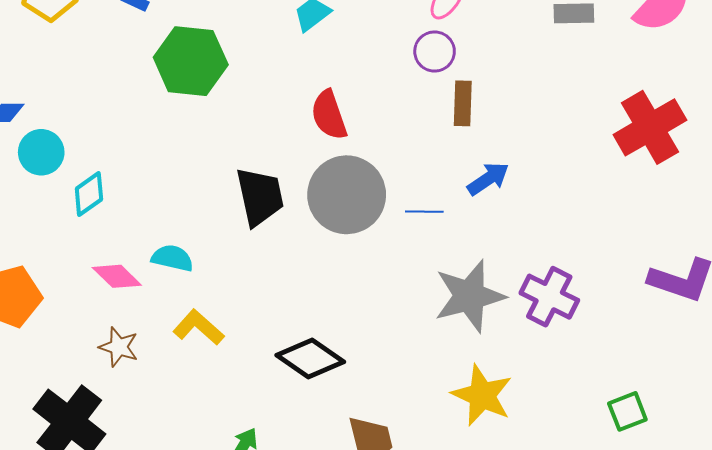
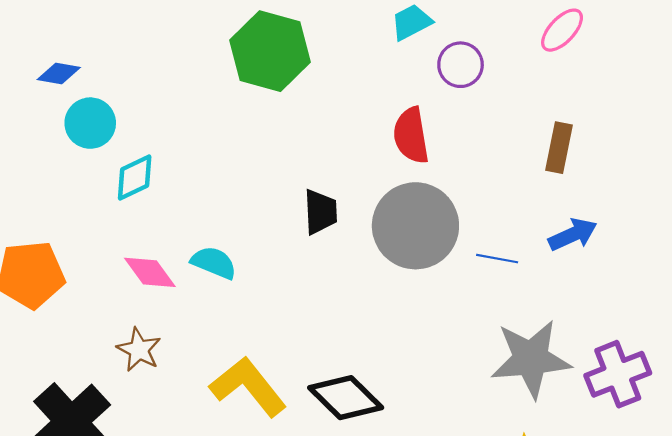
purple circle: (435, 51) -> (461, 65), moved
black trapezoid: (260, 197) -> (321, 212), size x0.7
purple cross: (549, 297) -> (618, 374), turned 32
yellow L-shape: (198, 327) -> (248, 387), moved, size x1.4

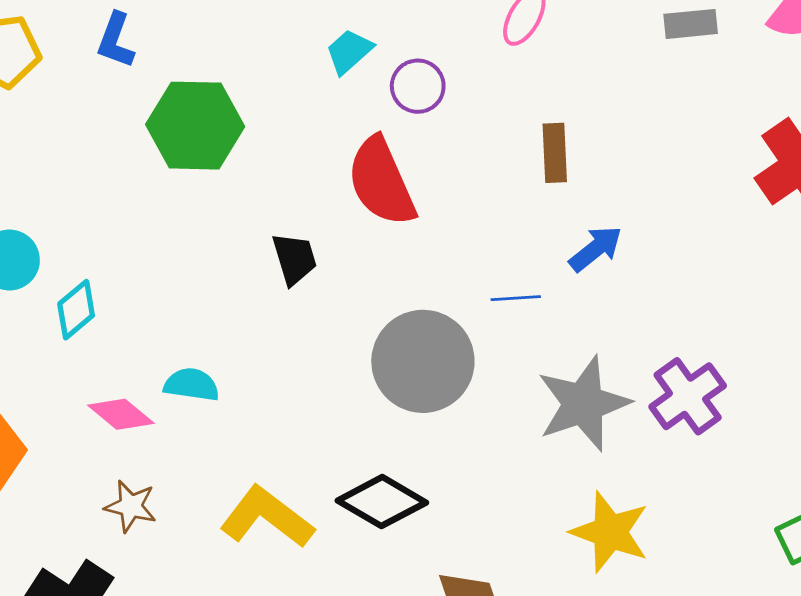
red semicircle: (411, 135) -> (381, 182), size x1.4
black trapezoid: (321, 212) -> (294, 259), moved
gray circle: (415, 226) -> (423, 361), moved

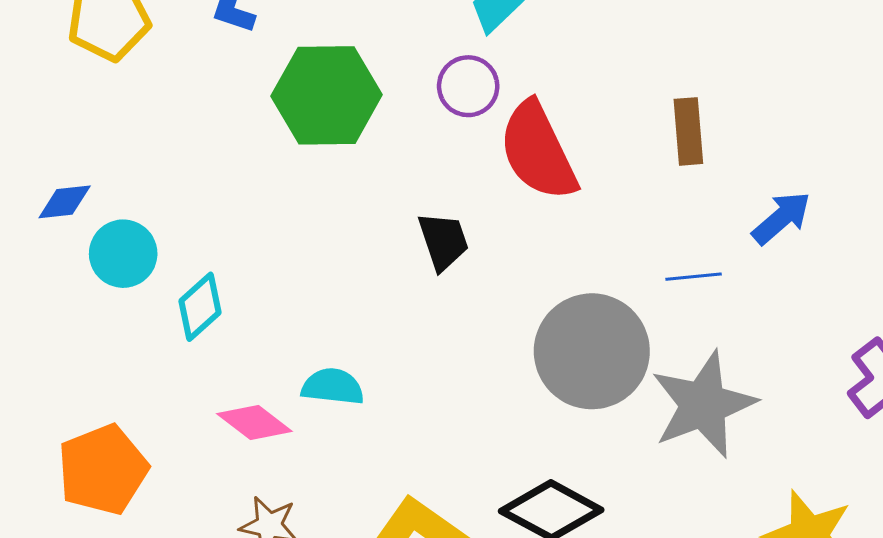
purple circle: (418, 86) -> (468, 86), moved
brown rectangle: (555, 153) -> (688, 131), moved
gray star: (583, 404) -> (703, 405), moved

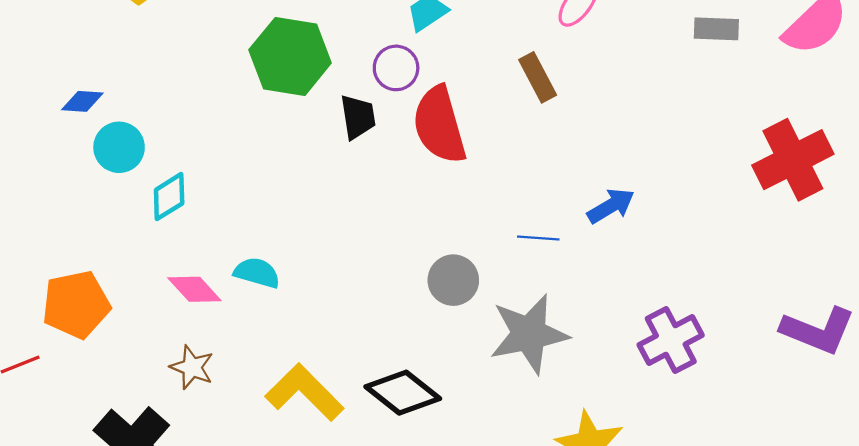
brown rectangle: (688, 131) -> (538, 77), moved, turned -33
black trapezoid: (443, 241) -> (358, 117), moved
gray circle: (592, 351) -> (453, 280), size x0.6

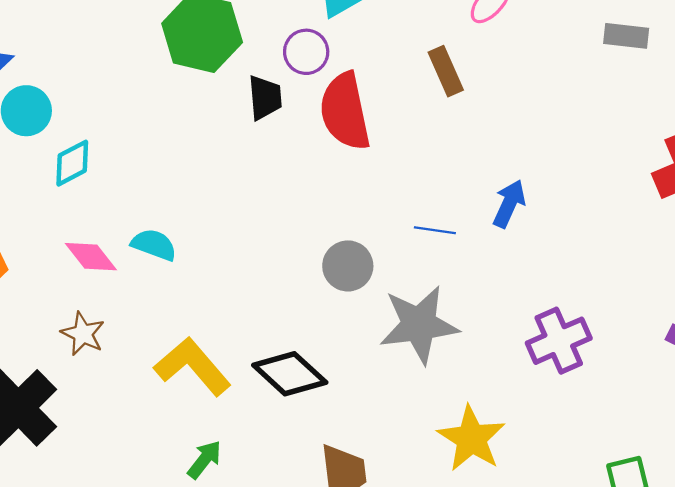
blue arrow: (611, 206) -> (509, 204), turned -39

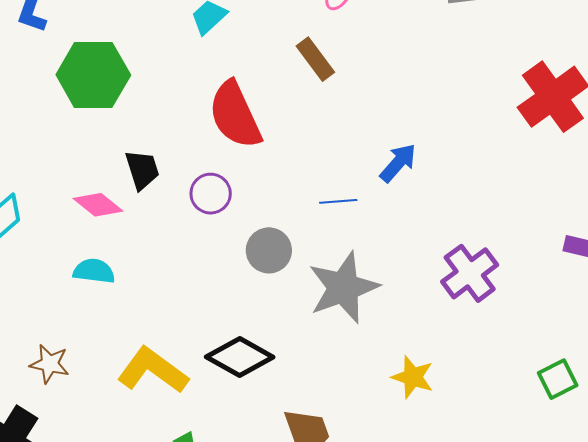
purple circle: (306, 52) -> (211, 194), moved
black trapezoid: (265, 98) -> (142, 170), moved
blue arrow: (509, 204) -> (398, 163), turned 30
pink diamond: (91, 257) -> (98, 205), moved
yellow star: (471, 439) -> (413, 377), size x0.7

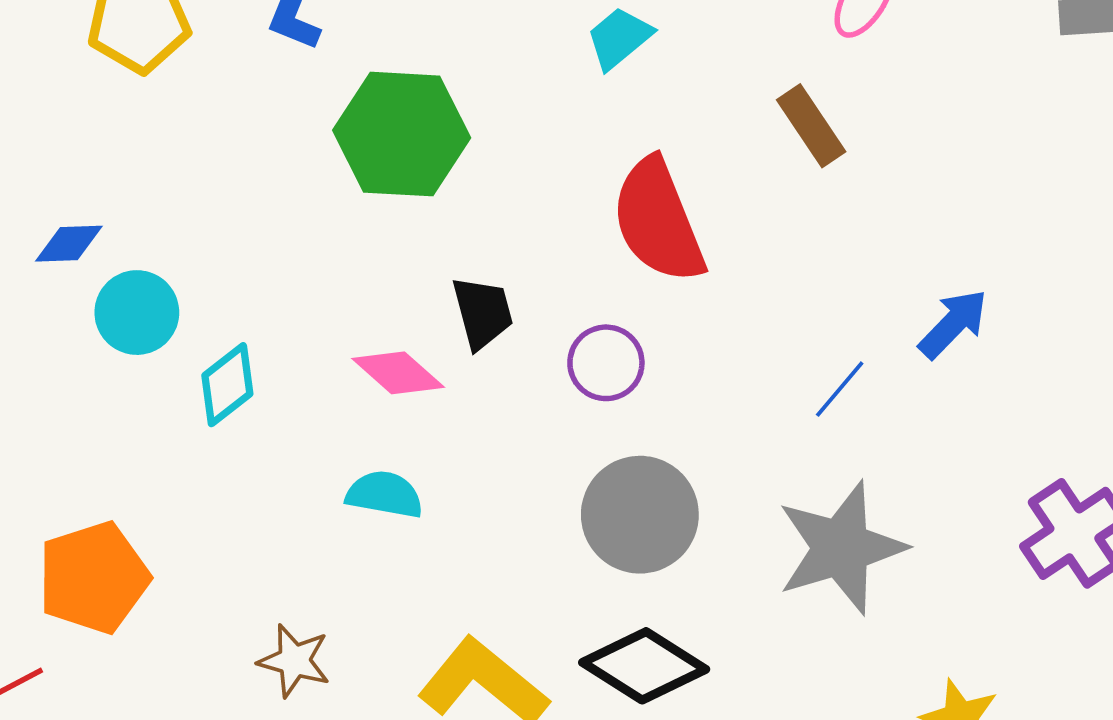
blue line: (338, 201) -> (840, 389), turned -48
gray circle: (269, 250) -> (640, 515), moved, size x1.4

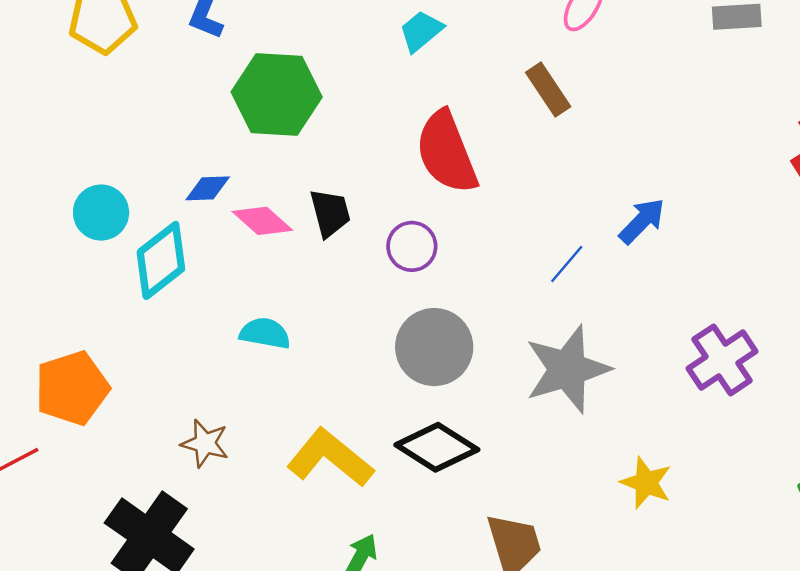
blue diamond: (69, 244) -> (208, 188), moved
pink diamond: (398, 373) -> (262, 221), moved
cyan diamond: (227, 385) -> (161, 260), size x1.4

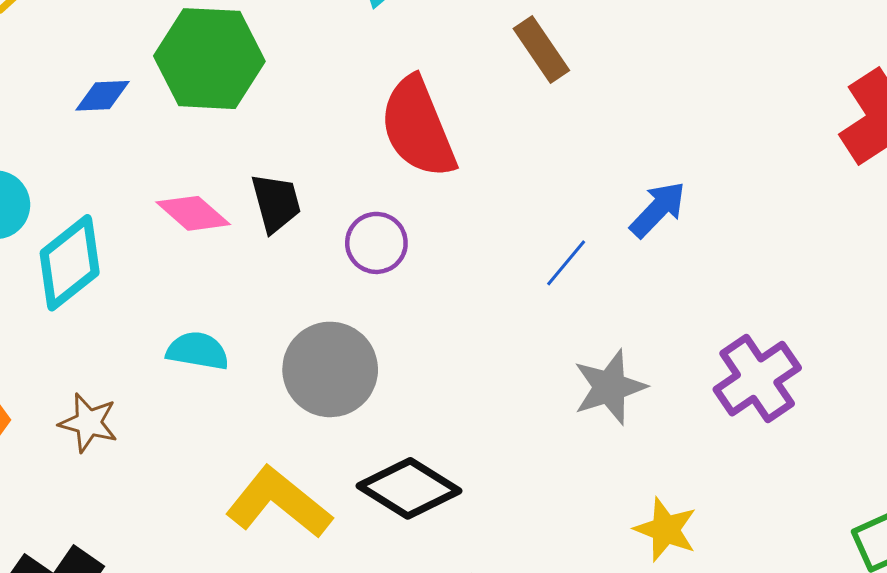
blue diamond: (208, 188) -> (102, 96), moved
gray circle: (434, 347) -> (330, 369), moved
gray star: (567, 369) -> (610, 387), moved, size x0.7
brown star: (205, 443) -> (88, 423), moved

